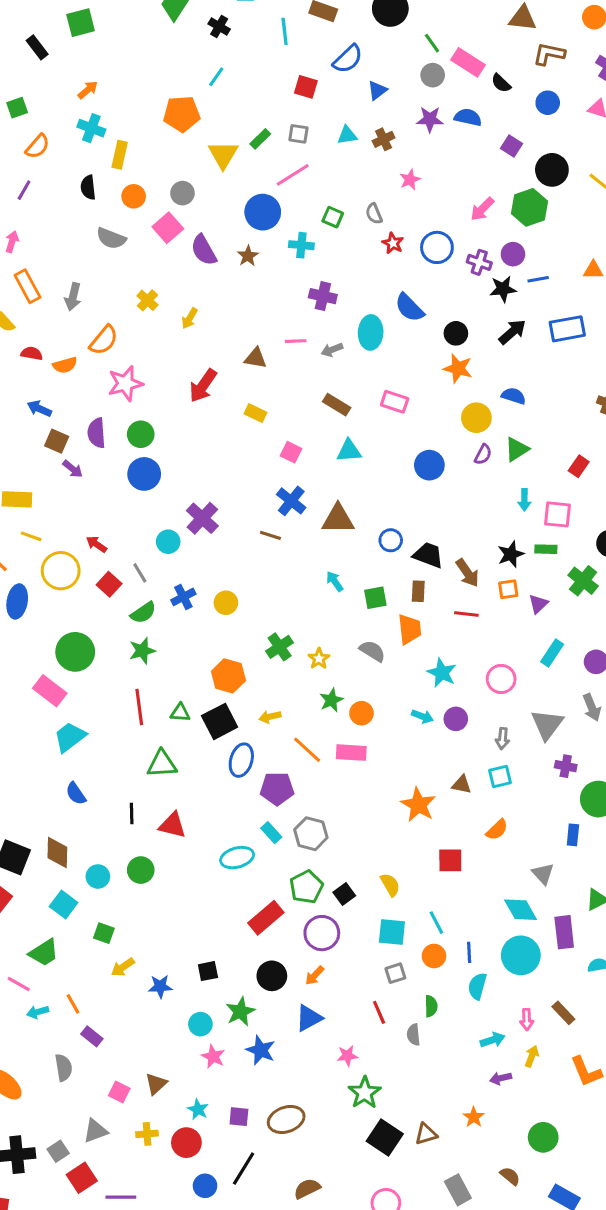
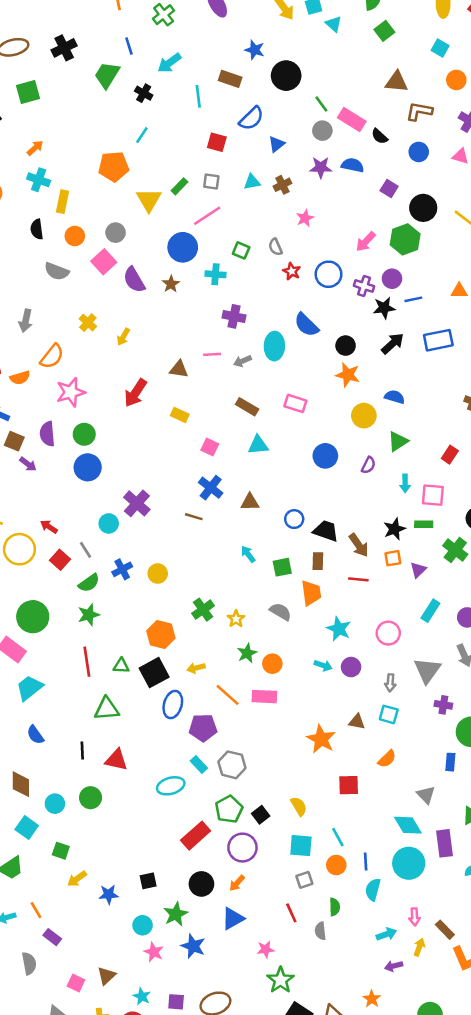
purple semicircle: (483, 454) -> (368, 465), moved
brown triangle: (338, 519) -> (250, 502), size x0.7
cyan square: (500, 776) -> (389, 714), turned 30
brown rectangle: (563, 1013) -> (445, 930), moved

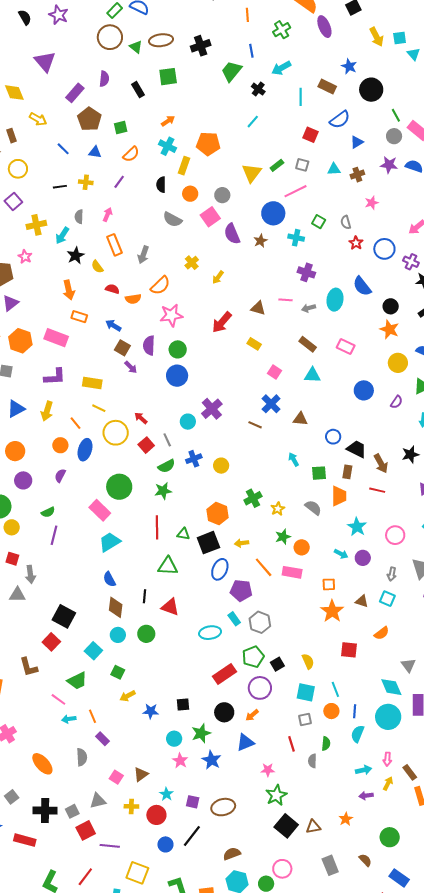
orange pentagon: (114, 167) -> (208, 144), moved
orange square: (393, 558) -> (329, 584), moved
brown diamond: (21, 784) -> (116, 607), moved

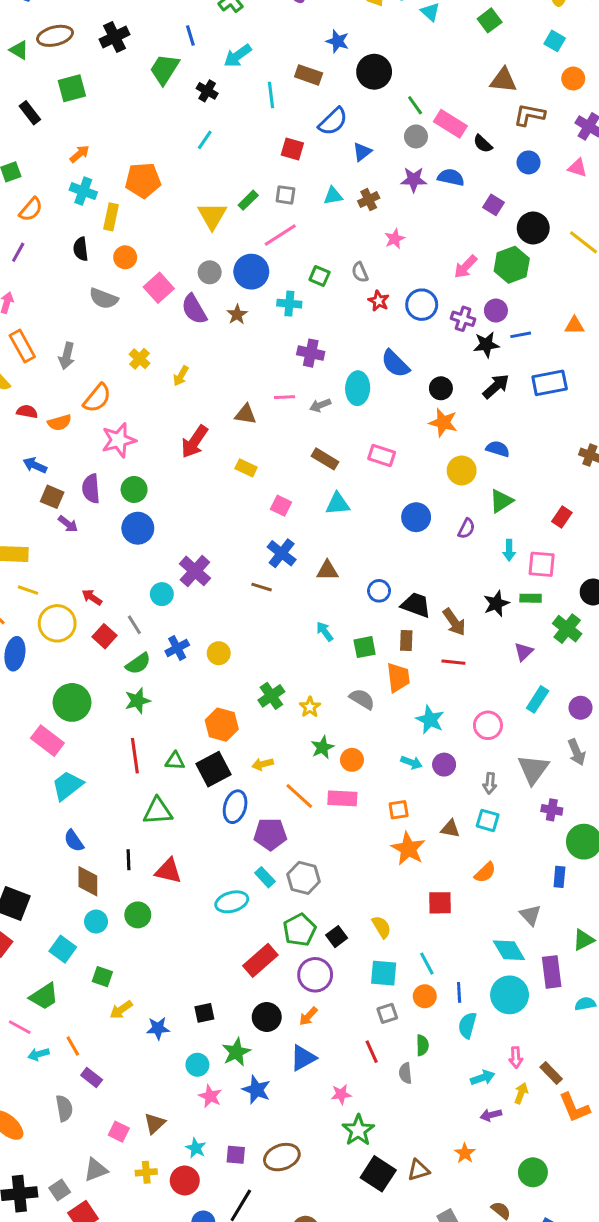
gray circle: (222, 195) -> (210, 272), moved

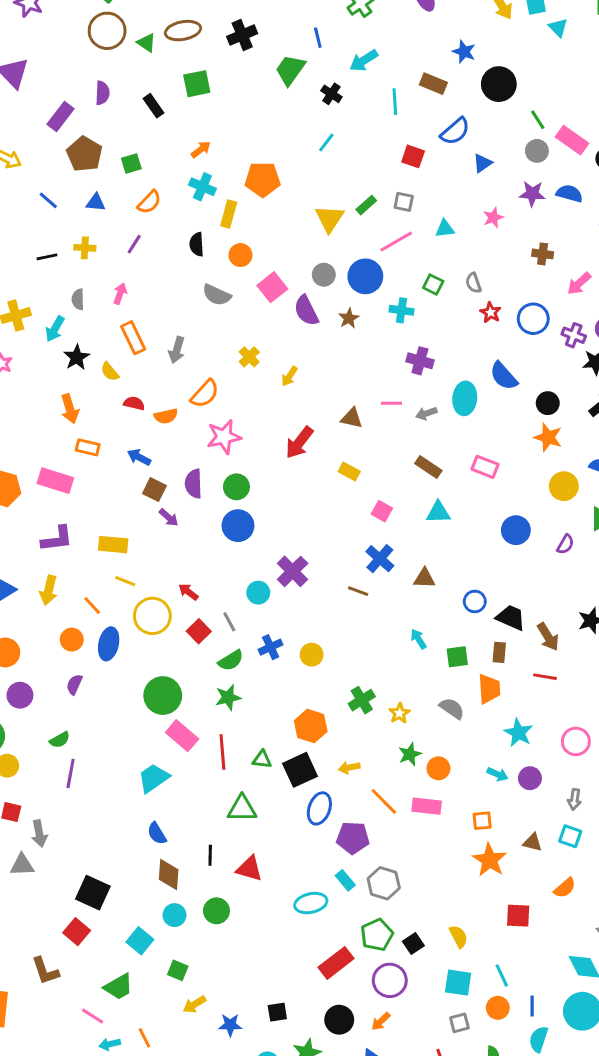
cyan triangle: (333, 196) -> (445, 229), moved
brown cross: (369, 200) -> (543, 254), moved, turned 30
pink star: (395, 239) -> (493, 218), moved
pink rectangle: (47, 741) -> (182, 736), moved

